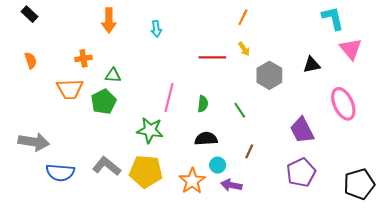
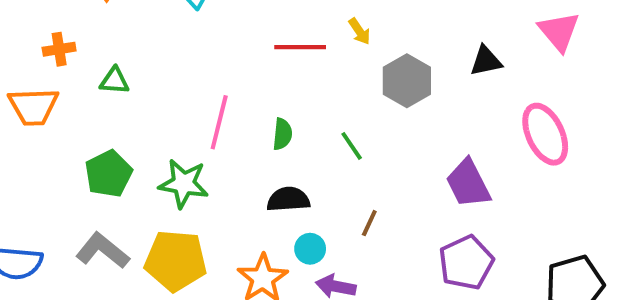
green pentagon: (104, 102) -> (109, 174), moved

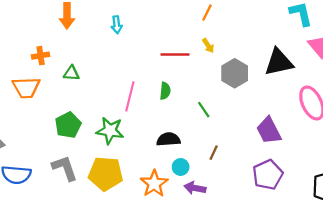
black triangle: (486, 61) -> (279, 62), size x1.6
green semicircle: (282, 134) -> (165, 91), moved
gray L-shape: (103, 251) -> (65, 168), turned 32

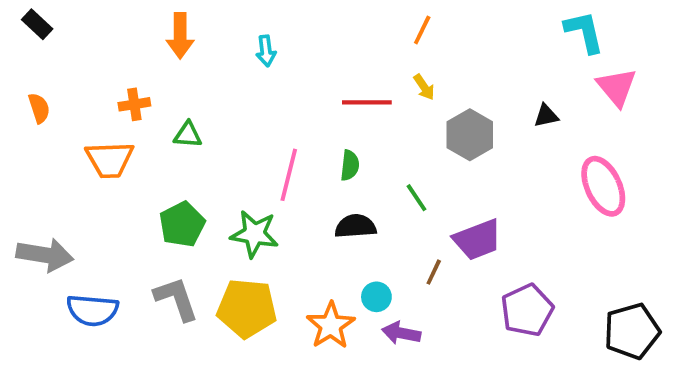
black triangle: (279, 62) -> (546, 116), size x0.5
purple trapezoid: (269, 131) -> (477, 240), moved, turned -84
black semicircle: (168, 139) -> (355, 226), moved

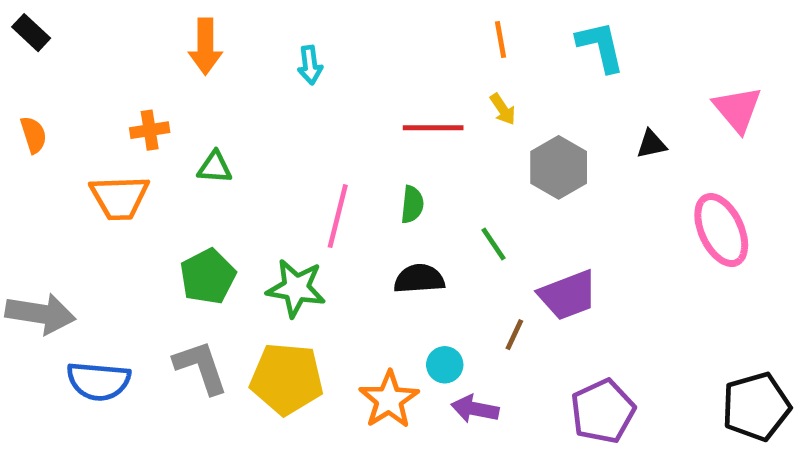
orange line: (422, 30) -> (500, 40), turned -36
cyan L-shape: (584, 32) -> (600, 46), moved
purple pentagon: (527, 310) -> (603, 411), moved

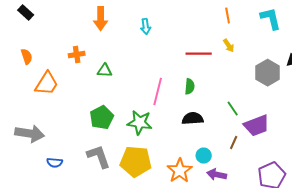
gray hexagon: (559, 167) -> (268, 73), moved
orange trapezoid: (119, 198) -> (47, 84), moved, turned -56
green line: (494, 244) -> (233, 109), moved
blue semicircle: (99, 381) -> (55, 163), size x0.6

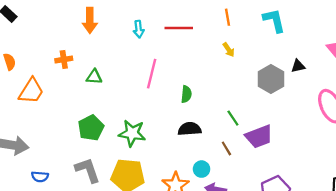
red line: (199, 54) -> (179, 28), moved
pink line: (158, 92) -> (152, 74), moved
brown line: (234, 143) -> (226, 148), moved, turned -56

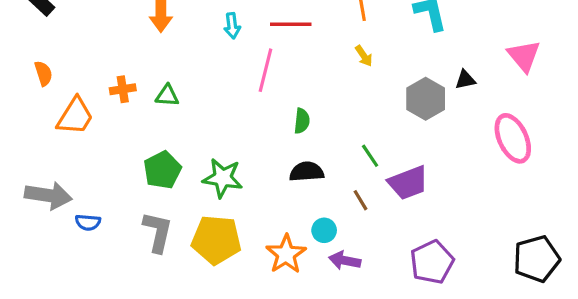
orange cross: (64, 60) -> (123, 89), moved
pink line: (152, 74) -> (265, 70), moved
gray L-shape: (88, 170) -> (158, 232), turned 32
blue semicircle: (40, 177) -> (88, 222), moved

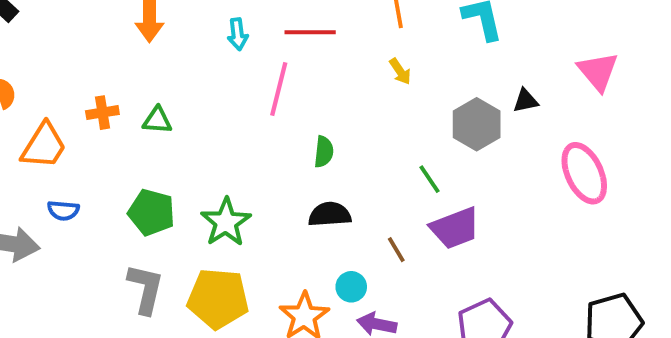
green line: (370, 156) -> (430, 179), moved
green pentagon: (162, 170) -> (151, 212), turned -30
green star: (223, 178) -> (226, 222), turned 30
blue semicircle: (88, 222) -> (63, 210), moved

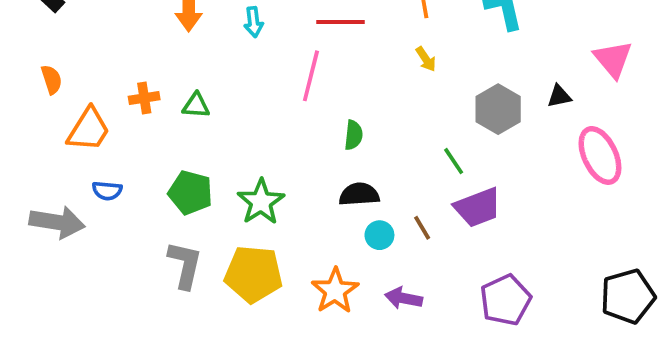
cyan arrow: (238, 34) -> (253, 22), moved
black triangle: (526, 101) -> (559, 96), moved
cyan circle: (351, 287) -> (379, 235), moved

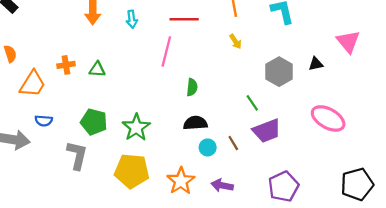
pink ellipse: (600, 155) -> (328, 118), moved, turned -36
gray L-shape: (185, 265) -> (77, 155), moved

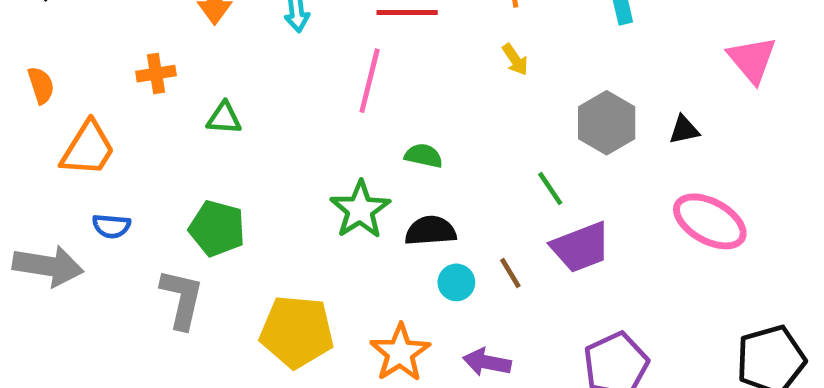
black triangle: (316, 64) -> (684, 130), moved
orange cross: (66, 65) -> (156, 74), moved
green semicircle: (192, 87) -> (424, 156), turned -84
green star: (136, 127) -> (360, 210), moved

